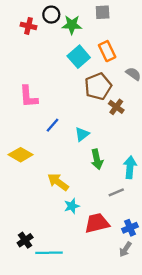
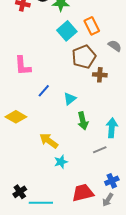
brown cross: (116, 107) -> (100, 75), turned -32
red trapezoid: (97, 223) -> (83, 193), moved

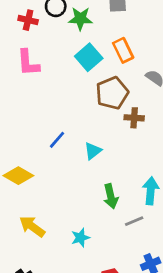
pink L-shape: (23, 66) -> (28, 63), moved
green arrow: (83, 121) -> (111, 196), moved
yellow arrow: (49, 141) -> (32, 227), moved

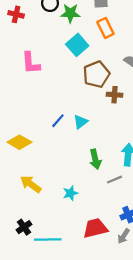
red cross: (28, 20) -> (16, 14), moved
orange rectangle: (123, 50) -> (105, 28), moved
pink L-shape: (28, 63) -> (31, 63), moved
blue line: (57, 140) -> (58, 121), moved

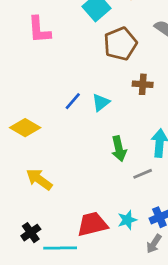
brown cross: (114, 95) -> (143, 84), moved
cyan star: (70, 193) -> (127, 220), moved
red trapezoid: (95, 228) -> (92, 224), moved

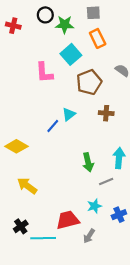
pink L-shape: (39, 30) -> (44, 73), moved
cyan triangle: (101, 102) -> (69, 114), moved
cyan star: (127, 220) -> (94, 206), moved
gray arrow: (154, 244) -> (89, 236), moved

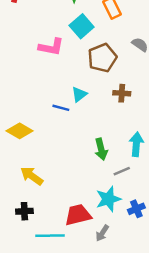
pink L-shape: (44, 73) -> (51, 47), turned -75
blue line: (53, 126) -> (61, 108), turned 64
cyan star: (94, 206) -> (108, 199), size x1.5
black cross: (21, 226) -> (24, 211), moved, turned 32

